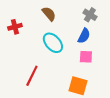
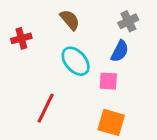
gray cross: (90, 15) -> (128, 21), turned 32
pink square: (86, 57) -> (108, 81), moved

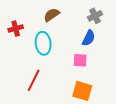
brown semicircle: (70, 20) -> (52, 15), turned -84
cyan ellipse: (76, 61) -> (43, 43), moved, turned 35

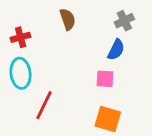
brown semicircle: (52, 15) -> (68, 19), turned 105
cyan ellipse: (43, 43) -> (21, 73), moved

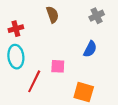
blue semicircle: (116, 50) -> (90, 49), moved
pink square: (105, 79) -> (58, 66), moved

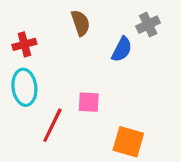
blue semicircle: (90, 49) -> (122, 49), moved

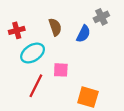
brown semicircle: (80, 23) -> (55, 27), moved
cyan ellipse: (24, 87) -> (33, 53), moved, turned 65

